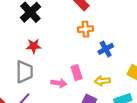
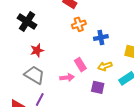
blue cross: (106, 49) -> (101, 37), turned 32
gray trapezoid: (24, 72) -> (34, 75), turned -45

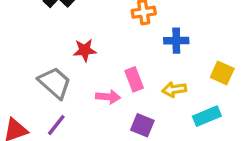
red star: (37, 50) -> (85, 50), moved
purple square: (98, 87) -> (142, 125), moved

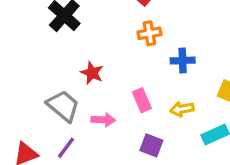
red star: (85, 50) -> (92, 73), turned 30
pink arrow: (108, 97) -> (103, 120), moved

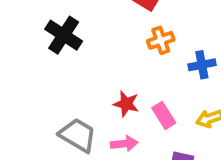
red star: (92, 73) -> (126, 104), moved

